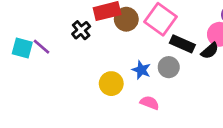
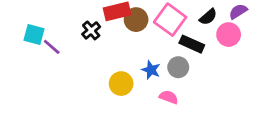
cyan square: (22, 48) -> (34, 35), moved
black semicircle: (210, 51) -> (208, 17), moved
pink semicircle: (150, 103) -> (169, 97), moved

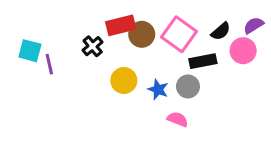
black rectangle: (192, 44) -> (203, 61), turned -35
purple line: (52, 47) -> (49, 64), turned 36
yellow circle: (121, 84) -> (124, 80), moved

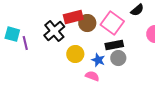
black semicircle: (221, 31) -> (137, 10), moved
black cross: (93, 46) -> (54, 31), size x1.5
black rectangle: (203, 61) -> (114, 45), moved
pink semicircle: (178, 119) -> (92, 76), moved

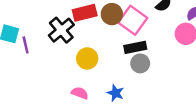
brown circle: (87, 23) -> (112, 14), moved
blue star: (98, 60) -> (116, 93), moved
pink semicircle: (92, 76) -> (80, 93), moved

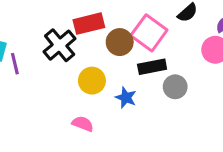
brown circle: (112, 14) -> (120, 42), moved
gray circle: (140, 63) -> (175, 87), moved
blue star: (116, 93) -> (126, 98), moved

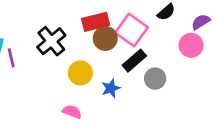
red rectangle: (89, 24) -> (96, 22), moved
black rectangle: (152, 67) -> (134, 61), turned -30
blue star: (126, 98) -> (111, 88), turned 30

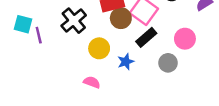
pink circle: (191, 45) -> (185, 39), moved
gray circle: (155, 79) -> (168, 63), moved

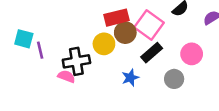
black cross: (74, 21) -> (76, 61), moved, turned 30
yellow circle: (99, 48) -> (104, 44), moved
pink semicircle: (92, 82) -> (66, 76), moved

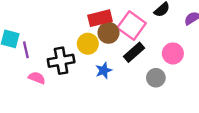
pink semicircle: (66, 76) -> (37, 78), moved
blue star: (130, 78) -> (104, 70), moved

